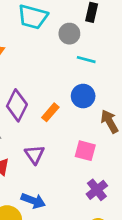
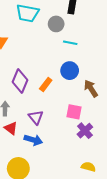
purple cross: (97, 190) -> (85, 131), moved
blue arrow: (33, 201) -> (33, 140), moved

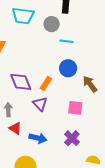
purple diamond: (20, 81) -> (21, 82), turned -40
purple triangle: (36, 117) -> (40, 104), moved
purple cross: (85, 131) -> (72, 138), moved

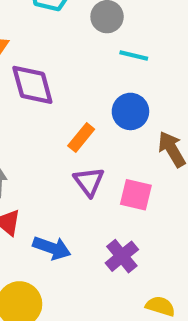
purple diamond: (21, 82) -> (32, 85), moved
purple triangle: (40, 104) -> (89, 182), moved

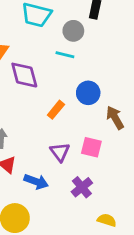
cyan line: (134, 56) -> (65, 55), moved
purple triangle: (89, 182) -> (60, 152), moved

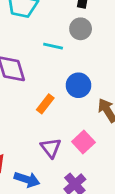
gray circle: (73, 31) -> (81, 29), moved
pink square: (91, 147) -> (83, 142), turned 35

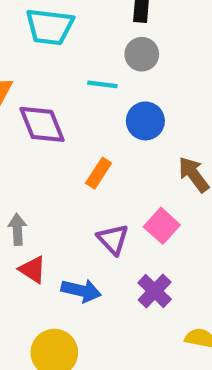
blue circle: (78, 85) -> (145, 121), moved

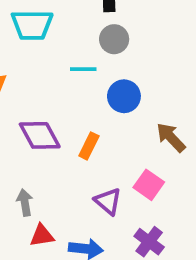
purple diamond: (42, 124) -> (40, 135), moved
red triangle: (33, 270) -> (42, 236), turned -35

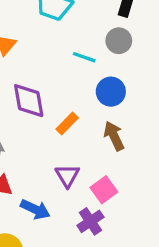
brown arrow: (171, 137) -> (114, 136), moved
pink square: (149, 185) -> (104, 190), moved

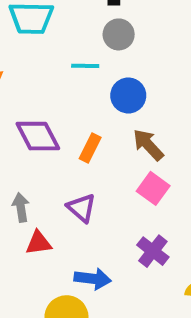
purple triangle: (67, 176) -> (81, 208), moved
pink square: (104, 190) -> (153, 188), moved
blue arrow: (35, 209) -> (93, 279), moved

